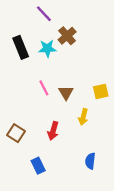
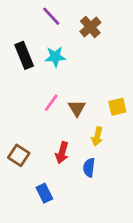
brown cross: (67, 36) -> (90, 27), moved
pink line: (44, 88) -> (51, 103), turned 63
blue semicircle: (90, 161) -> (89, 168), moved

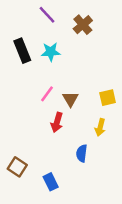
yellow arrow: (97, 136) -> (100, 127), moved
red arrow: (62, 153) -> (57, 122), moved
brown square: (19, 155) -> (17, 167), moved
blue rectangle: (44, 193) -> (51, 182), moved

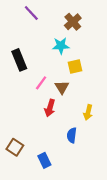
purple line: (47, 15) -> (31, 13), moved
black rectangle: (22, 51) -> (19, 60), moved
cyan star: (51, 52) -> (61, 46), moved
yellow square: (108, 98) -> (75, 66), moved

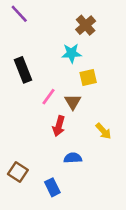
purple line: (31, 13) -> (19, 14), moved
yellow arrow: (88, 112) -> (103, 131), turned -56
blue semicircle: (72, 135) -> (73, 158), moved, turned 80

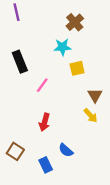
purple line: (19, 14) -> (16, 12), turned 30
brown triangle: (73, 102) -> (95, 95), moved
red arrow: (59, 126) -> (45, 122), moved
blue semicircle: (73, 158) -> (66, 150), moved, turned -136

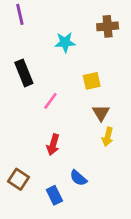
brown cross: (75, 22) -> (108, 26), moved, turned 36
cyan star: (62, 47) -> (65, 42), moved
brown triangle: (95, 95) -> (101, 113), moved
yellow arrow: (91, 115) -> (108, 137), turned 56

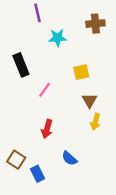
purple line: (20, 14) -> (37, 13), moved
blue rectangle: (54, 195) -> (37, 174), moved

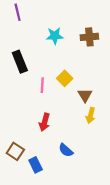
purple line: (37, 13) -> (18, 12), moved
brown cross: (95, 24) -> (89, 37), moved
yellow square: (81, 72) -> (65, 78), moved, turned -32
pink line: (45, 90) -> (42, 85), turned -32

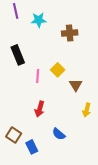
cyan star: (55, 36) -> (39, 20), moved
brown cross: (89, 37) -> (70, 33), moved
yellow arrow: (91, 115) -> (87, 110), moved

